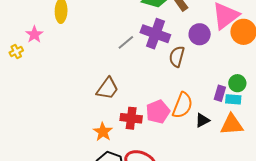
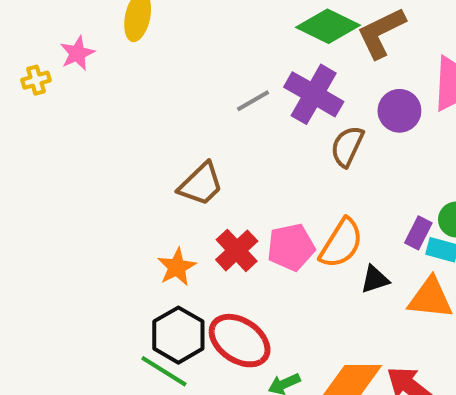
red cross: (131, 118) -> (237, 250), turned 30

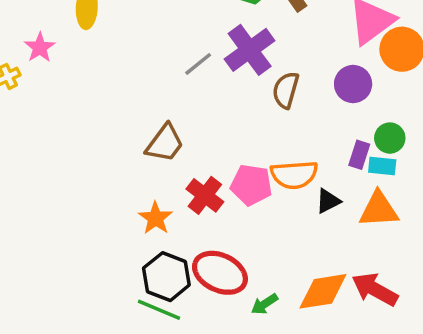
purple cross: (314, 94) -> (250, 50), turned 33
purple circle: (399, 111) -> (353, 84), moved
orange semicircle: (341, 243) -> (294, 175), turned 63
pink pentagon: (291, 247) -> (251, 185), turned 30

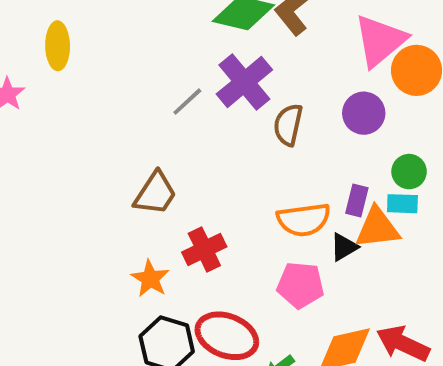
purple rectangle: (359, 155) -> (357, 200), moved
pink pentagon: (251, 185) -> (300, 285), moved
red cross: (205, 195) -> (204, 249), turned 30
orange triangle: (379, 210) -> (377, 228), moved

